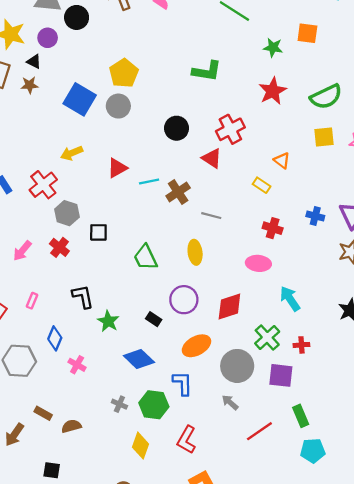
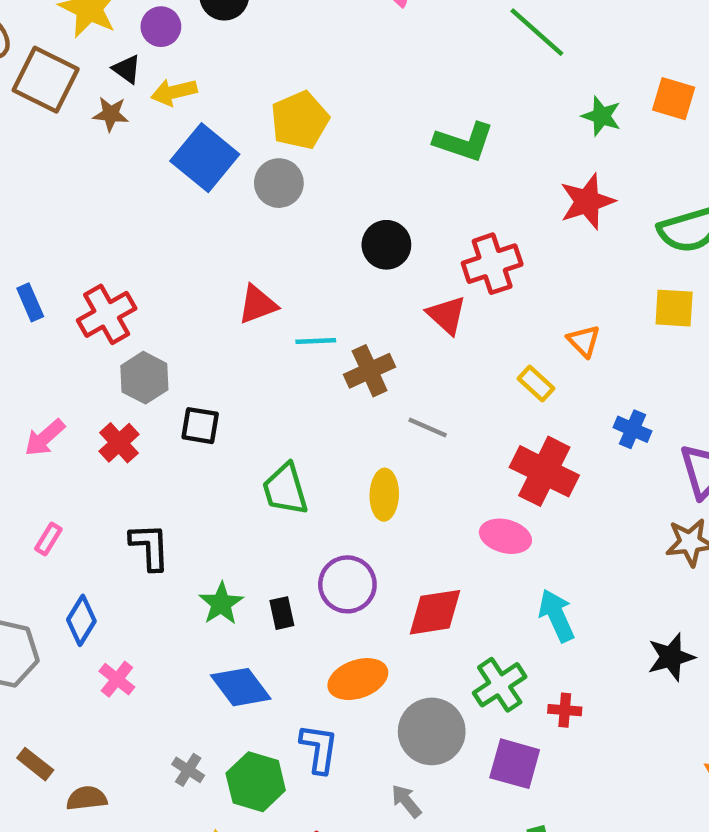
yellow arrow: (72, 153) -> (174, 92), moved
blue cross: (315, 216) -> (632, 429), moved
red cross: (273, 228) -> (544, 471), size x1.6
black rectangle: (154, 319) -> (282, 613), turned 35
green star: (108, 321) -> (221, 604), moved

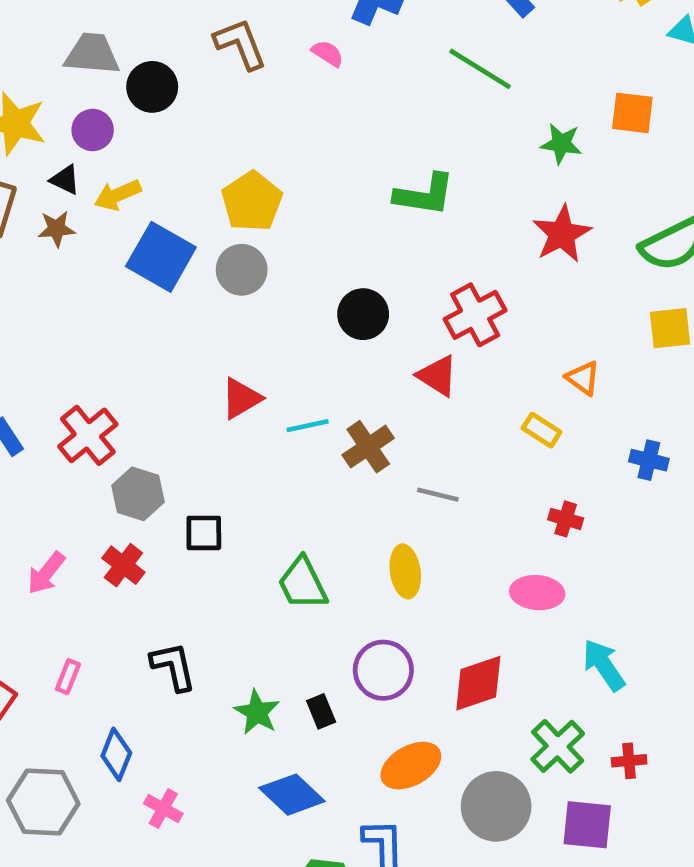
red cross: (544, 471) -> (566, 519), size x0.5

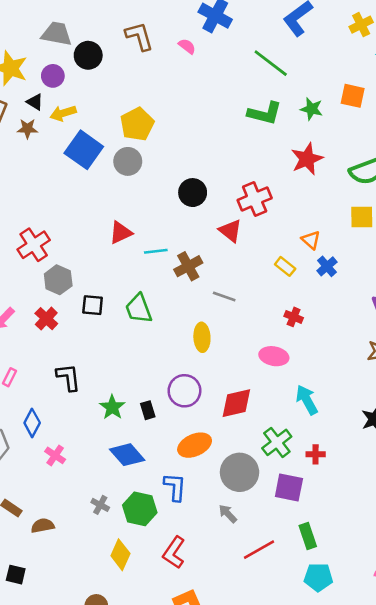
green L-shape: (424, 195) -> (265, 113), moved
blue cross: (649, 460) -> (327, 266), moved, turned 30
green trapezoid: (303, 583) -> (139, 309), moved

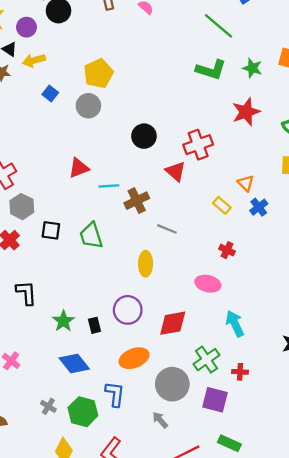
blue square: (84, 150) -> (50, 94), size x0.5
green rectangle: (308, 536) -> (229, 443), turned -50

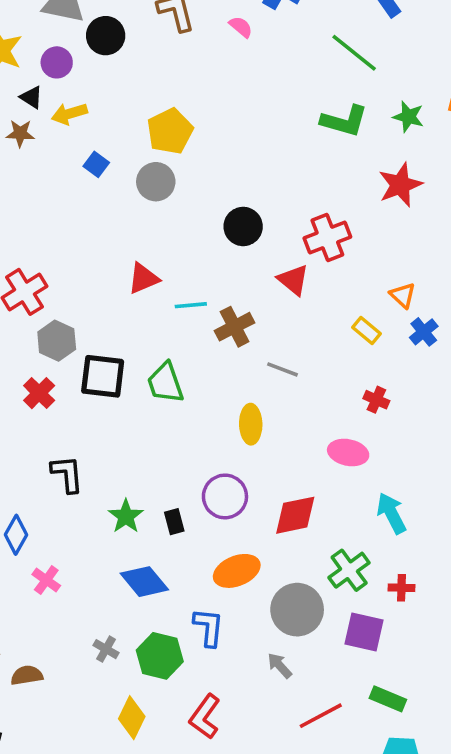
black square: (51, 230) -> (103, 376), size x1.5

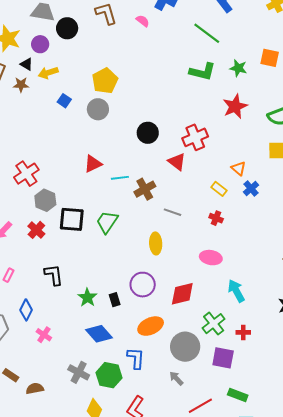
green trapezoid: (165, 383) -> (107, 222), turned 55
red cross: (376, 400) -> (216, 218), moved
gray cross: (106, 649) -> (79, 372), size x1.5

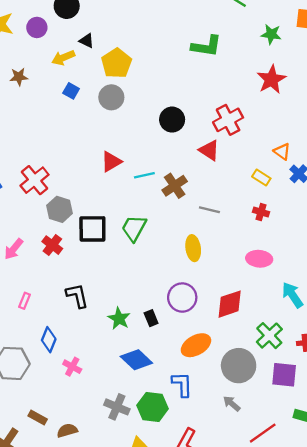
black triangle: (27, 64) -> (87, 41), moved
green L-shape: (203, 72) -> (206, 46), moved
yellow arrow: (48, 73) -> (63, 58), moved

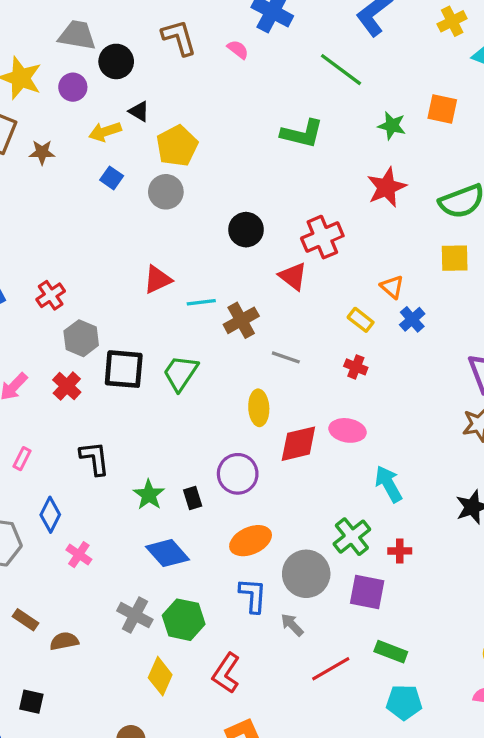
red cross: (35, 180) -> (51, 295), size x0.7
red diamond: (230, 304) -> (298, 444), moved
blue L-shape: (182, 384) -> (253, 595), moved

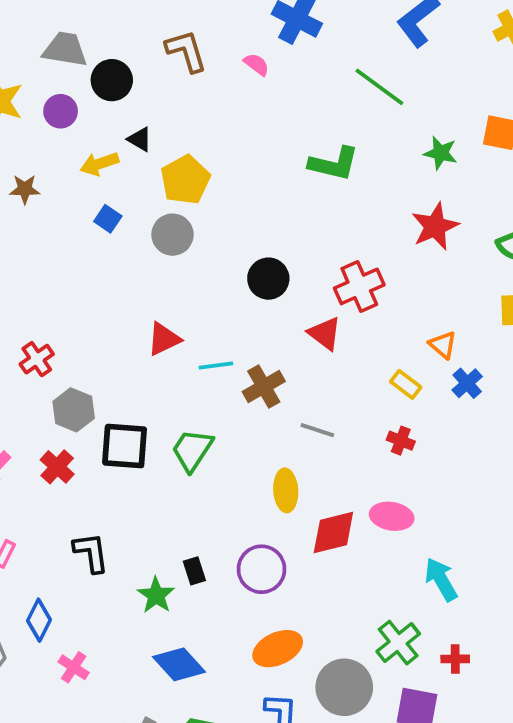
black rectangle: (193, 498) -> (194, 571), moved

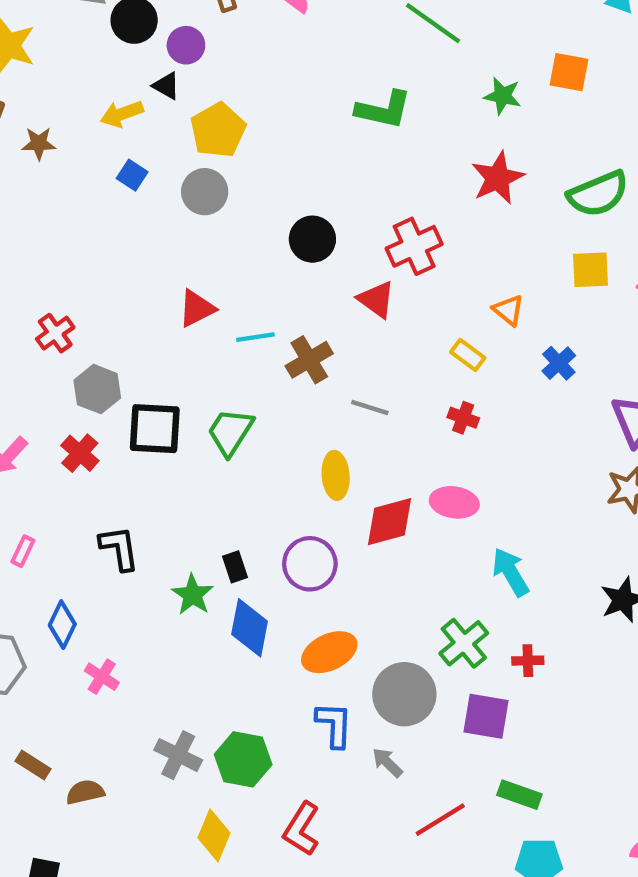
purple circle: (61, 111) -> (186, 45), moved
blue cross: (467, 383) -> (559, 363), moved
blue diamond: (179, 664) -> (250, 628), moved, turned 54

